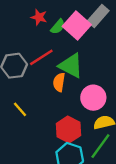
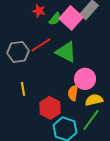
orange semicircle: (59, 82) -> (73, 93), moved
yellow line: (20, 109) -> (23, 89), turned 32
red hexagon: (68, 130) -> (50, 108), moved

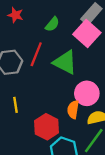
red star: (39, 11) -> (15, 15), moved
pink square: (71, 18) -> (87, 33), moved
red line: (41, 45) -> (36, 54), turned -35

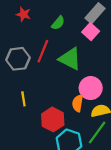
pink square: (87, 33) -> (91, 32), size x0.7

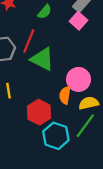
green triangle: (70, 59) -> (42, 59), moved

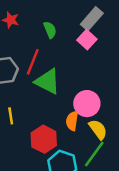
green semicircle: (45, 12) -> (50, 30), turned -63
yellow semicircle: (89, 103) -> (98, 129), turned 66

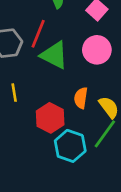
pink circle: (87, 104) -> (97, 50), moved

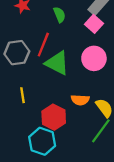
orange semicircle: (81, 98) -> (80, 100), turned -96
cyan hexagon: (70, 146) -> (42, 141), moved

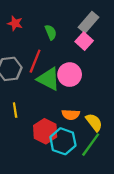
pink circle: (94, 58) -> (70, 75), moved
cyan hexagon: (42, 141) -> (63, 141), moved

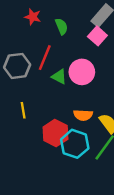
red star: (15, 23) -> (33, 17), moved
green triangle: (48, 79) -> (59, 77), size x0.6

